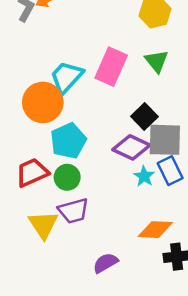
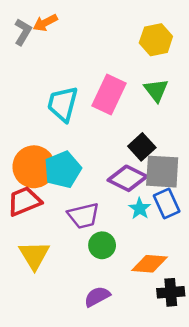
cyan trapezoid: (66, 77) -> (63, 104), turned -30
orange circle: (43, 102) -> (34, 167), moved
green circle: (67, 177) -> (102, 245), moved
purple trapezoid: (73, 211) -> (83, 216), moved

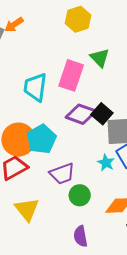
yellow hexagon: (156, 40) -> (78, 19), moved
green triangle: (156, 90) -> (100, 58), moved
purple diamond: (127, 178) -> (81, 114), moved
purple semicircle: (97, 297) -> (81, 236), turned -65

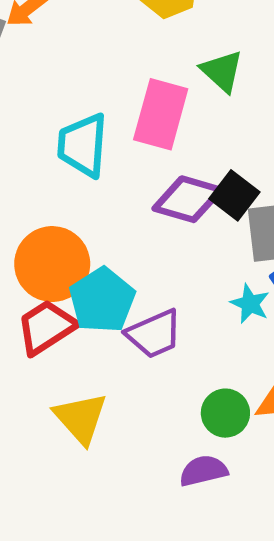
cyan pentagon: (41, 139) -> (102, 300), moved
green circle: (80, 195) -> (225, 413), moved
purple semicircle: (81, 236) -> (203, 471), turned 90

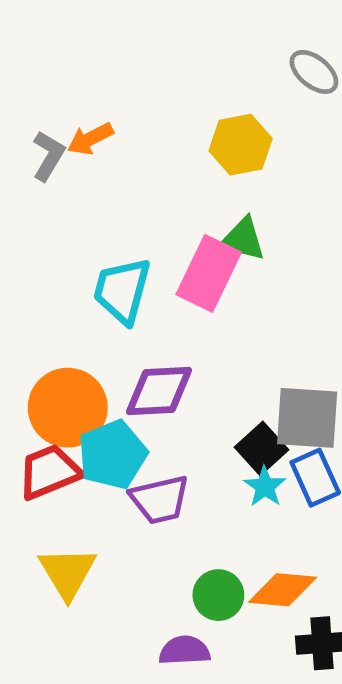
green triangle: (222, 71) -> (243, 239), moved, turned -39
black square: (234, 195) -> (262, 449), moved
purple diamond: (188, 199) -> (159, 391), moved, turned -30

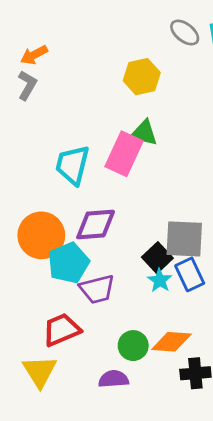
orange arrow: (90, 139) -> (34, 55), moved
red trapezoid: (49, 472) -> (61, 330), moved
yellow triangle: (67, 573) -> (40, 371), moved

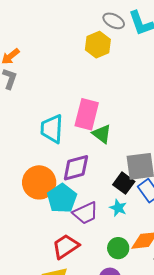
yellow hexagon: (142, 77) -> (98, 45), moved
green triangle: (144, 133) -> (102, 134), moved, turned 35
cyan star: (160, 280) -> (118, 208), moved

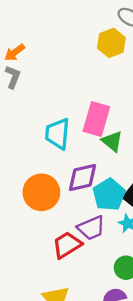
cyan pentagon: (62, 198) -> (109, 195), moved
red trapezoid: (66, 246) -> (67, 245), moved

